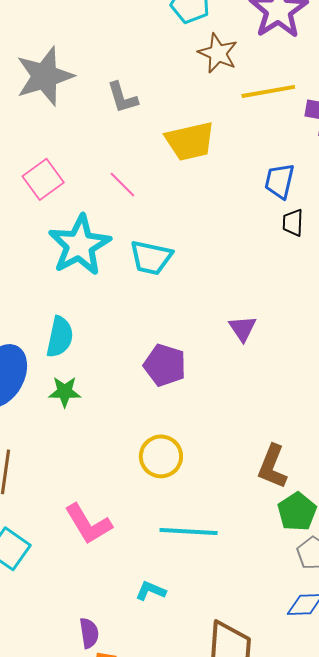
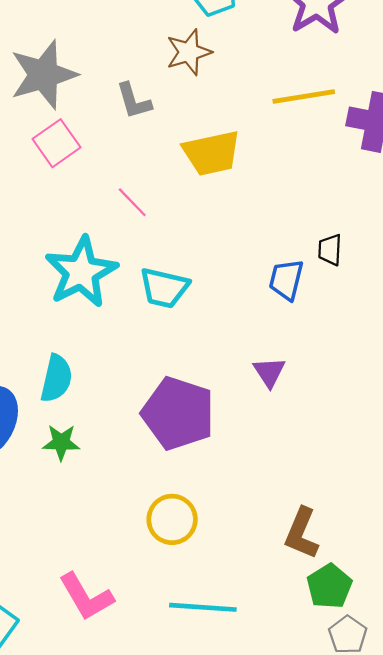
brown star: (218, 53) -> (189, 52), moved, turned 30
pink square: (43, 179) -> (57, 143), moved
blue trapezoid: (279, 181) -> (286, 280), moved
purple pentagon: (165, 365) -> (178, 413), size x1.5

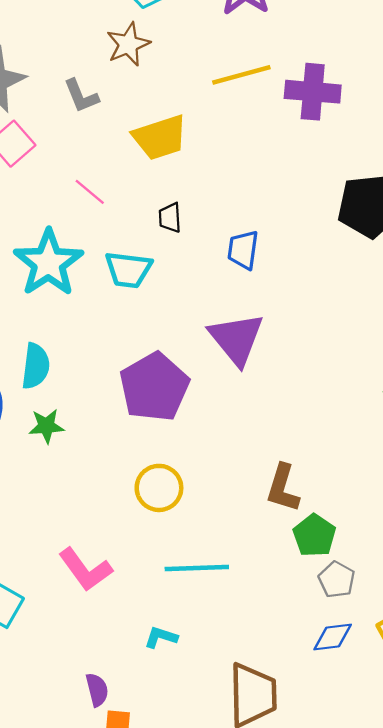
black trapezoid: (330, 250) -> (170, 218), moved
purple triangle: (269, 372) -> (236, 339), size x1.8
purple pentagon: (178, 413) -> (154, 387), turned 30

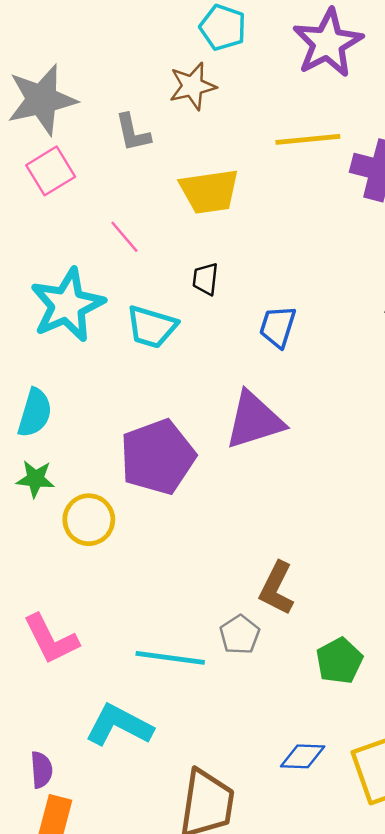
purple triangle: (236, 339) -> (254, 420), turned 42
yellow circle: (159, 488) -> (89, 520), moved
green pentagon: (314, 535) -> (339, 661), moved
gray pentagon: (337, 580) -> (240, 635), moved
cyan L-shape: (161, 637) -> (119, 725), size x1.8

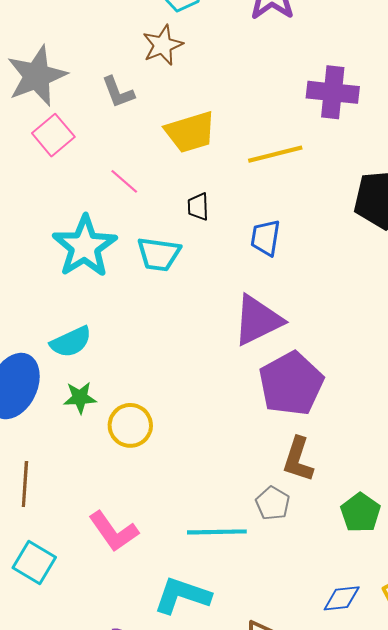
yellow line: (308, 139) -> (275, 154), moved
cyan semicircle: (35, 413) -> (71, 342), turned 57
purple pentagon: (158, 457) -> (291, 384), moved

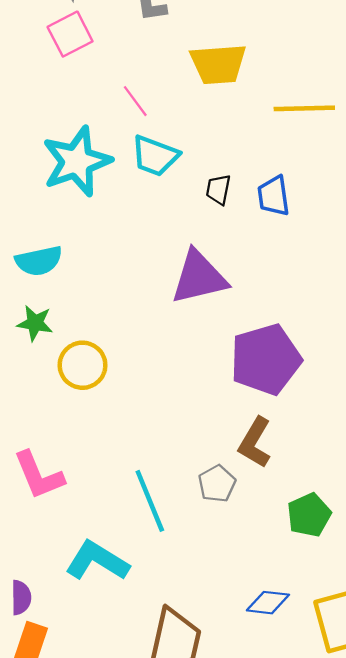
black trapezoid: (198, 207) -> (218, 190), moved
blue trapezoid: (265, 238) -> (273, 196), turned -30
cyan trapezoid: (159, 254) -> (155, 156), moved
purple triangle: (258, 320) -> (199, 277), moved
cyan line: (217, 532) -> (150, 501), turned 56

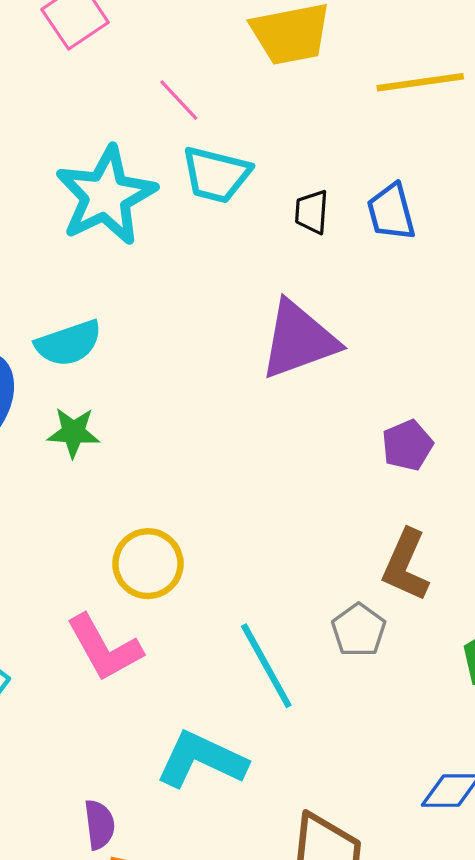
purple pentagon: (266, 359) -> (407, 445), size x0.5
yellow circle: (83, 365) -> (148, 564), moved

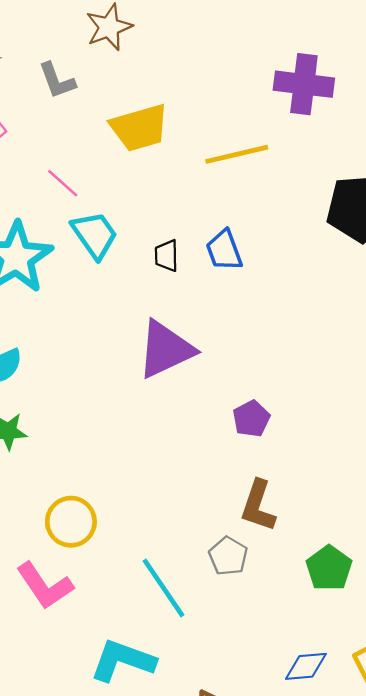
cyan trapezoid: (216, 175) -> (95, 235), turned -134

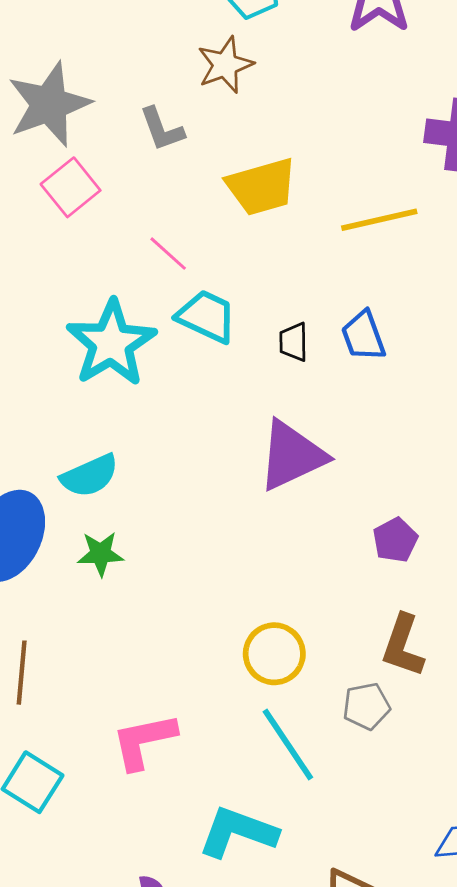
cyan trapezoid: (95, 235) -> (207, 316), turned -30
yellow circle: (71, 522) -> (274, 654), moved
gray pentagon: (228, 556) -> (366, 706), turned 30
pink L-shape: (45, 586) -> (144, 741), turned 112

